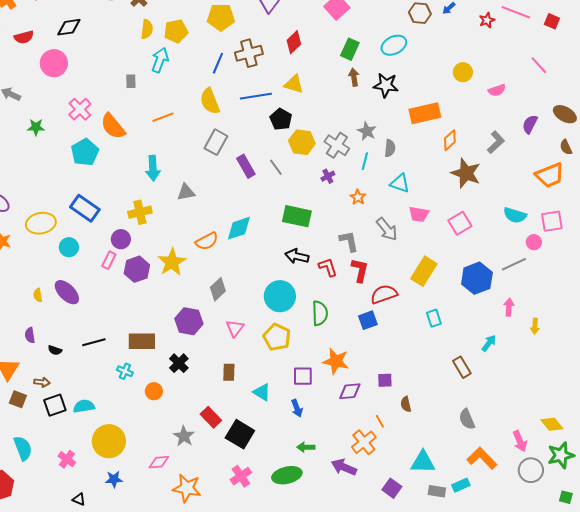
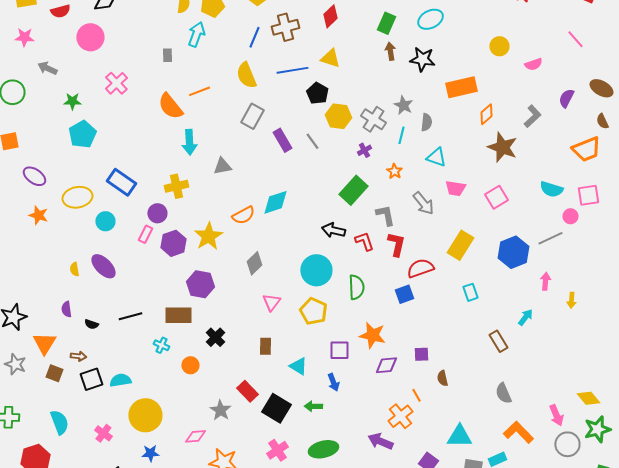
orange semicircle: (113, 126) -> (170, 106), moved
cyan pentagon: (85, 152) -> (82, 134), moved
green rectangle: (297, 216) -> (353, 190), moved, turned -60
purple hexagon: (189, 321) -> (200, 284), moved
green arrow: (306, 447) -> (313, 406), moved

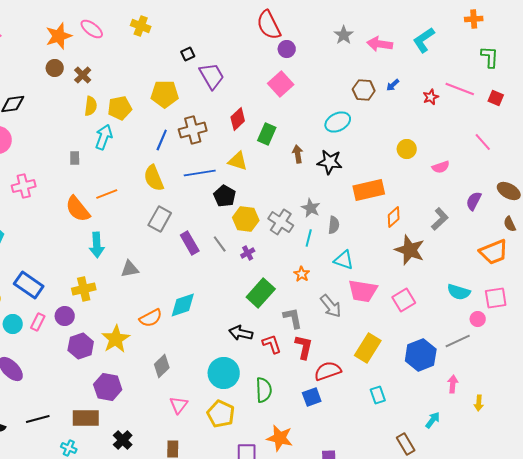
green rectangle: (386, 23) -> (267, 134), moved
pink cross: (116, 83) -> (24, 186), turned 30
purple cross: (364, 150) -> (248, 253), moved
pink trapezoid: (455, 188) -> (363, 291), size x1.4
pink rectangle: (145, 234) -> (38, 322), moved

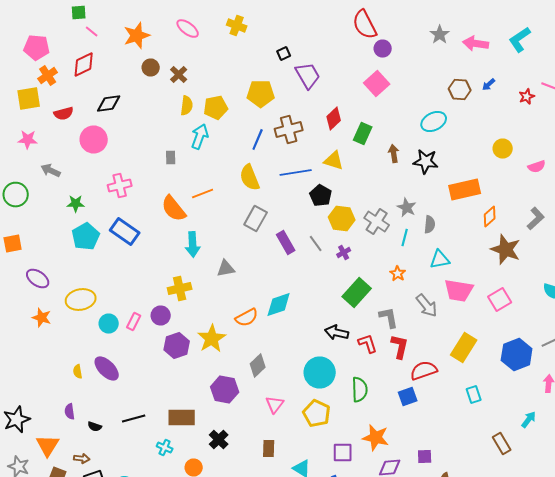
orange star: (59, 36) -> (137, 36), moved
cyan triangle: (344, 260) -> (440, 260), turned -30
blue rectangle: (29, 285) -> (125, 232), moved
purple hexagon: (108, 387) -> (225, 390), moved

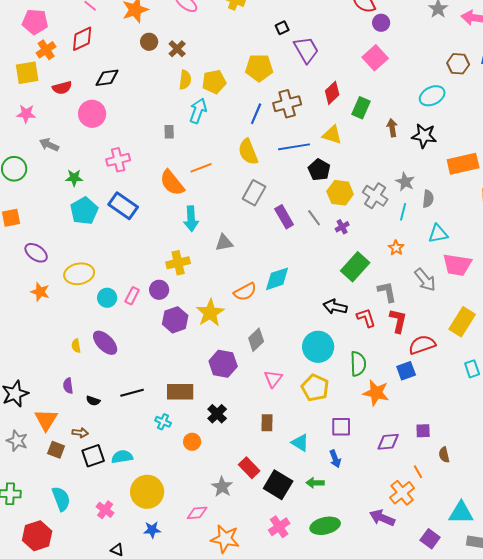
orange star: (376, 438) -> (376, 393), moved

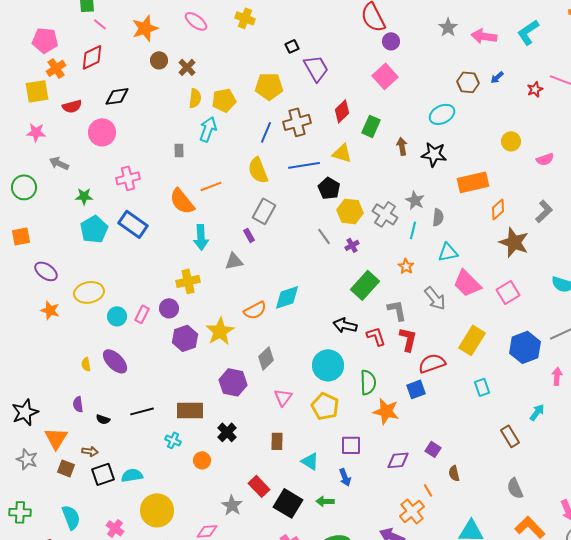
purple rectangle: (284, 217) -> (249, 235), moved, size x0.6
pink trapezoid: (457, 265) -> (467, 283), turned 36
purple square: (423, 431) -> (433, 449), turned 35

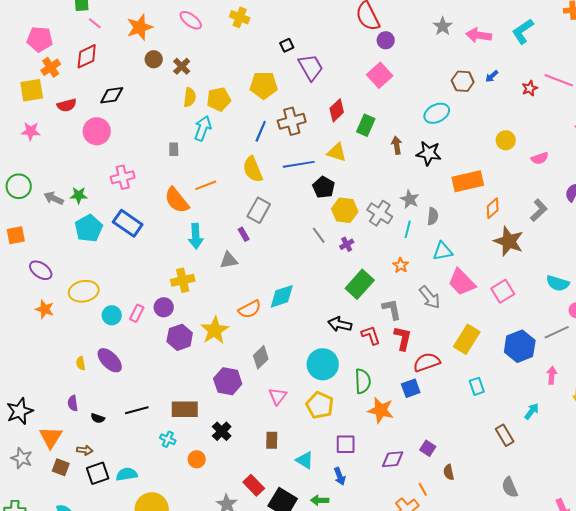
gray arrow: (59, 163) -> (54, 198), moved

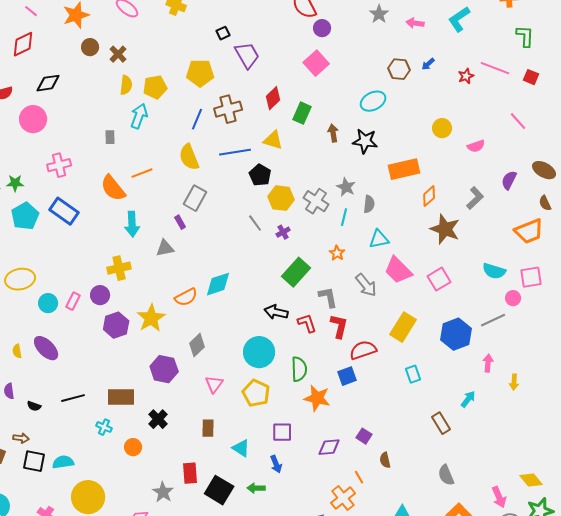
pink arrow: (479, 35) -> (415, 23), size x0.7
black square: (98, 473) -> (34, 461), turned 30
red rectangle: (254, 485) -> (190, 473), turned 40

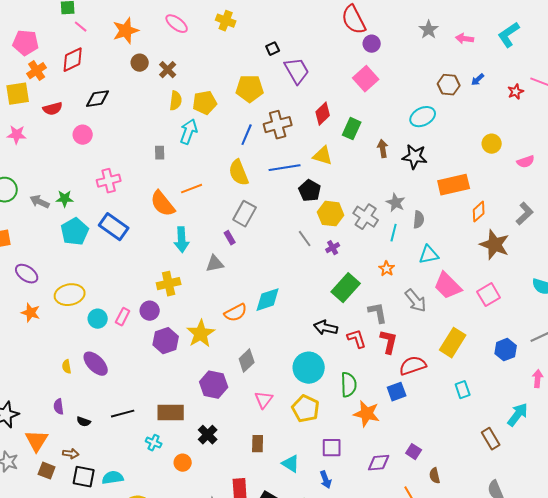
pink circle: (33, 119) -> (83, 135), size x0.7
blue hexagon: (456, 334) -> (506, 350), size x0.7
cyan arrow: (468, 399) -> (518, 415), size x1.4

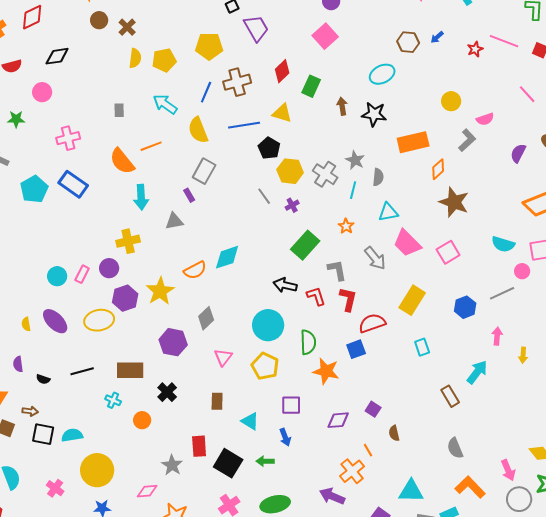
cyan arrow: (189, 132) -> (165, 104), moved, turned -75
green star: (65, 199) -> (16, 119), moved
gray L-shape: (525, 214) -> (467, 140), moved
yellow ellipse: (70, 295) -> (99, 320), moved

